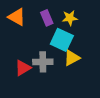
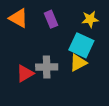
yellow star: (70, 18) -> (90, 19), moved
cyan square: (62, 40) -> (81, 45), moved

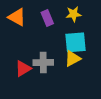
yellow star: (90, 19) -> (74, 14), moved
cyan square: (81, 45) -> (76, 42), turned -30

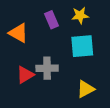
orange triangle: (17, 17) -> (18, 33), moved
yellow triangle: (73, 58) -> (86, 89), moved

